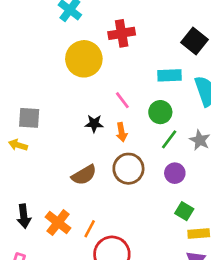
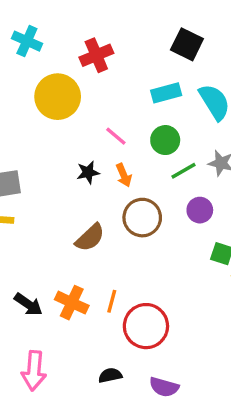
green line: (169, 139) -> (183, 171), turned 36
black arrow: (24, 216) -> (28, 304), turned -35

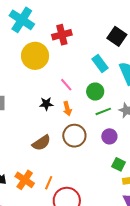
cyan cross: (27, 41) -> (22, 20), size x1.4
cyan rectangle: (166, 93) -> (100, 63), turned 60

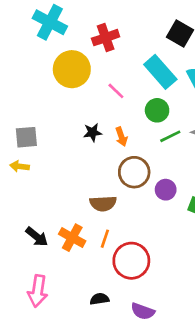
cyan rectangle: (100, 63) -> (160, 72), size x1.4
pink line: (66, 85) -> (116, 91), moved
purple circle: (109, 136) -> (166, 190), moved
brown semicircle: (41, 143) -> (103, 204), moved, turned 36

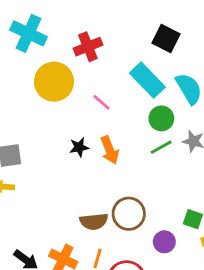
green circle: (157, 110) -> (161, 118), moved
orange arrow: (121, 137) -> (110, 150), size x1.4
brown circle: (134, 172) -> (129, 214), moved
purple circle: (166, 190) -> (164, 242), moved

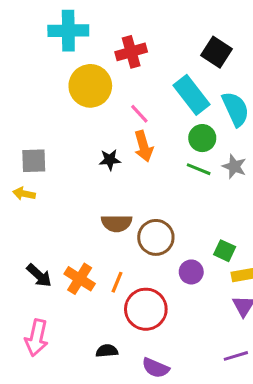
cyan cross: (28, 33) -> (68, 31), turned -32
green line: (161, 147) -> (199, 169), turned 45
orange arrow: (110, 150) -> (144, 146), moved
brown semicircle: (94, 221) -> (117, 223), moved

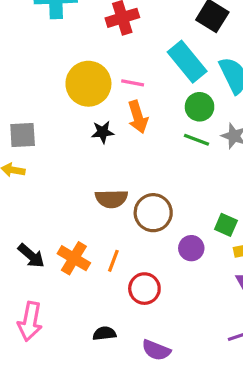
yellow circle: (90, 86) -> (88, 84), moved
pink line: (139, 114) -> (133, 83), turned -35
red circle: (146, 309) -> (144, 289), size x0.7

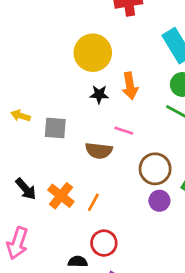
pink line: (133, 83) -> (124, 131), moved
gray square: (23, 135) -> (55, 128), moved
brown circle: (153, 213) -> (155, 169), moved
red circle: (144, 289) -> (104, 243), moved

